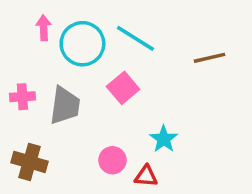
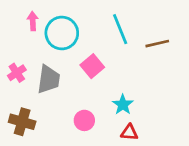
cyan line: (135, 38) -> (120, 29), moved, turned 36
pink cross: (22, 97) -> (17, 73), turned -30
red triangle: (146, 176) -> (129, 132), moved

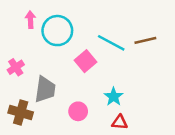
cyan line: (120, 29) -> (111, 43), moved, turned -40
gray trapezoid: (49, 79) -> (45, 89), moved

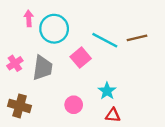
gray trapezoid: (45, 89) -> (43, 68), moved

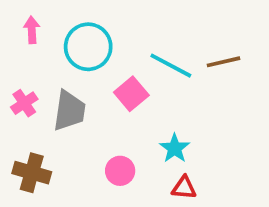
pink arrow: (29, 18) -> (32, 30), moved

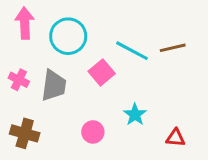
pink arrow: (32, 30) -> (25, 23), size x1.5
pink cross: (24, 103) -> (19, 80), turned -30
red triangle: (184, 188) -> (176, 138), moved

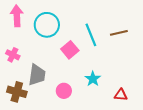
cyan line: (132, 51) -> (91, 35), turned 40
gray trapezoid: (54, 86) -> (37, 75), moved

